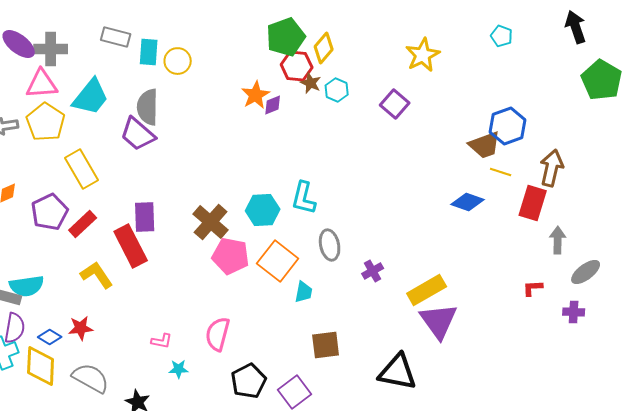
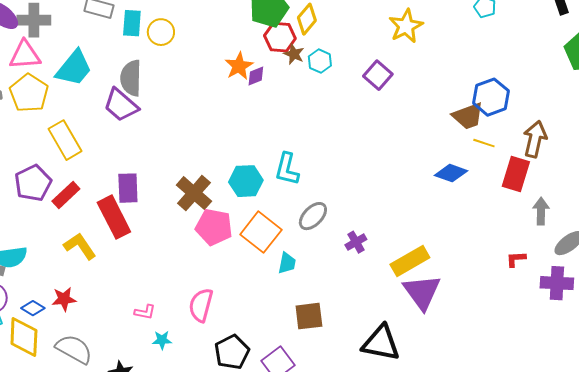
gray ellipse: (330, 245) -> (313, 216), turned 56
purple cross: (574, 312) -> (557, 283), size x1.5

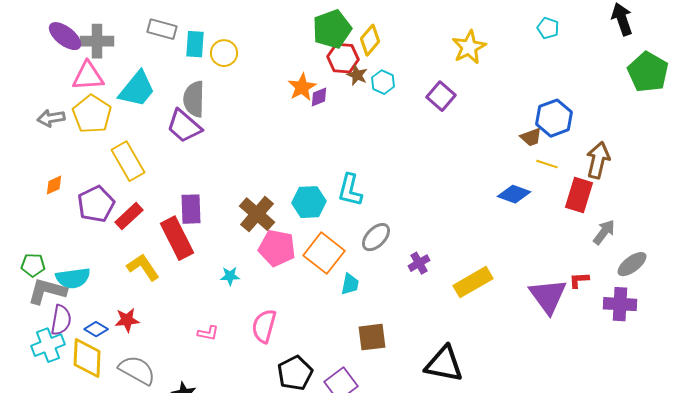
brown trapezoid: (468, 116) -> (531, 137), size x0.7
gray arrow: (541, 211) -> (604, 232), turned 36
purple triangle: (422, 292) -> (548, 296), moved
cyan star: (162, 340) -> (230, 276), moved

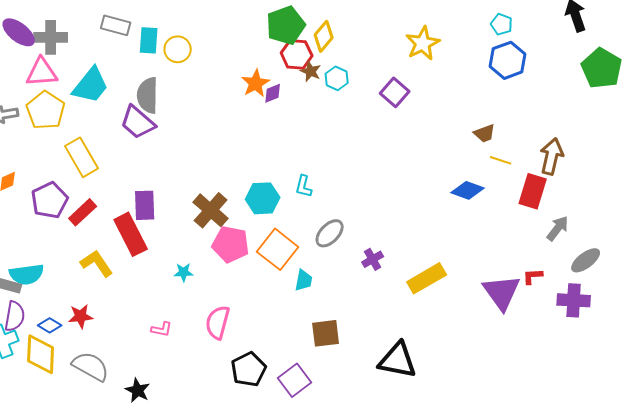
blue hexagon: (554, 118) -> (508, 60), moved
cyan L-shape: (350, 190) -> (304, 186), size x0.7

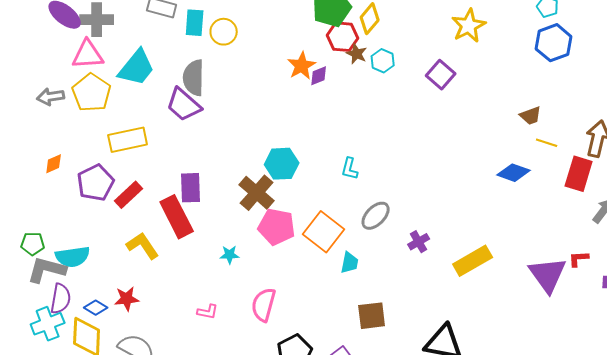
yellow rectangle: (82, 157) -> (128, 140), turned -72
cyan hexagon: (263, 198) -> (282, 164), moved

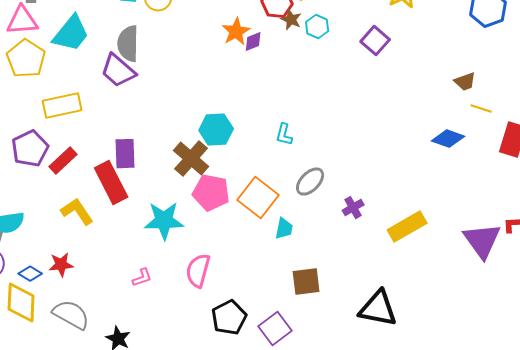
cyan star: (230, 255) -> (164, 221), size x2.0
pink L-shape: (208, 312) -> (142, 278), turned -30

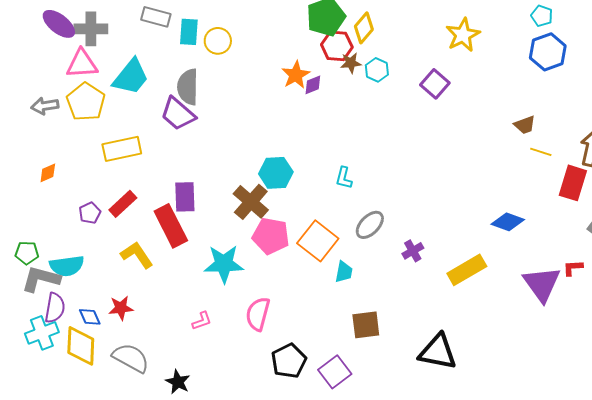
brown star: (291, 20) -> (351, 63), turned -30
blue diamond: (448, 139) -> (508, 222), moved
purple pentagon: (30, 149) -> (90, 213), moved, size x0.6
blue diamond: (30, 274) -> (90, 317), turned 35

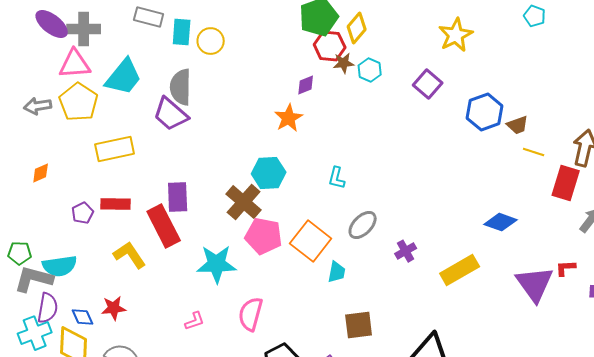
blue hexagon: (548, 52) -> (485, 112), moved
orange star: (296, 75) -> (289, 118), moved
red rectangle: (123, 204) -> (116, 204), turned 44

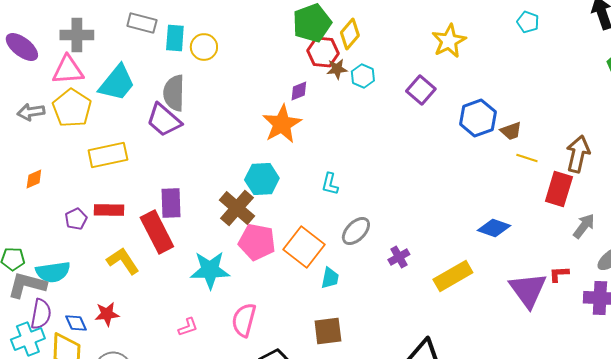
purple ellipse: (52, 24) -> (22, 47), moved
orange star: (289, 118) -> (282, 124), size x1.4
brown square: (359, 325) -> (328, 331), moved

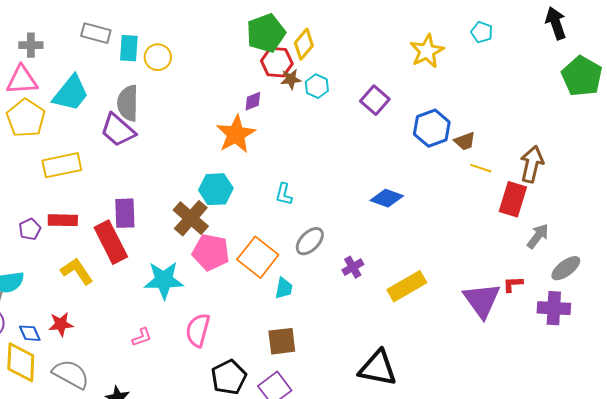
gray cross: (77, 35) -> (31, 45), size x0.7
yellow star: (449, 41) -> (427, 51), moved
blue diamond: (494, 228) -> (387, 198), moved

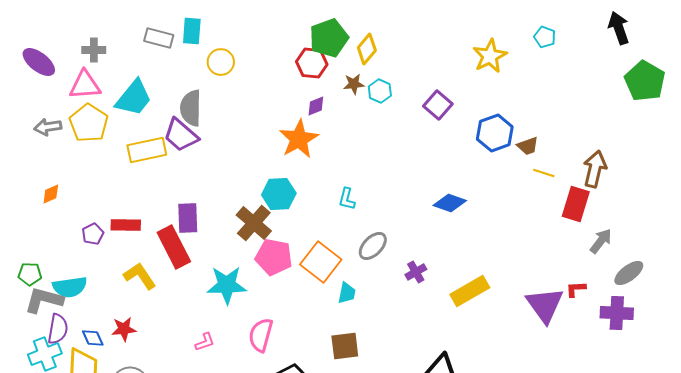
cyan rectangle: (129, 48) -> (192, 31), moved
red hexagon: (277, 62) -> (312, 63), moved
yellow rectangle: (62, 165) -> (147, 150), moved

